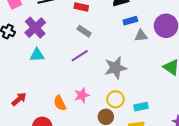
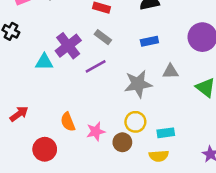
blue rectangle: (130, 21) -> (149, 41), moved
purple cross: (35, 28) -> (68, 46), moved
gray triangle: (141, 36) -> (170, 72), moved
pink star: (82, 95) -> (96, 131), moved

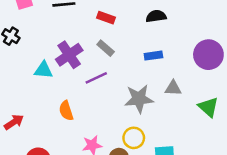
orange semicircle: (68, 122) -> (66, 111), moved

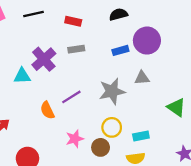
gray rectangle: (106, 48) -> (76, 49), turned -42
purple circle: (208, 55) -> (147, 41), moved
purple line: (96, 78) -> (71, 97), moved
green triangle: (208, 107) -> (176, 107), moved

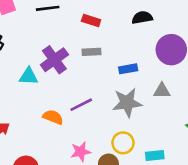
blue rectangle: (120, 50) -> (128, 69), moved
orange semicircle: (47, 110) -> (53, 117), turned 132

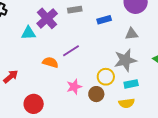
gray star: (127, 103) -> (125, 60), moved

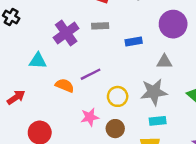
cyan triangle: (28, 33) -> (38, 61), moved
yellow circle: (106, 77) -> (118, 96), moved

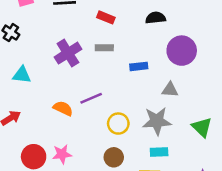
cyan triangle: (38, 61) -> (22, 75), moved
pink star: (90, 117) -> (62, 154), moved

